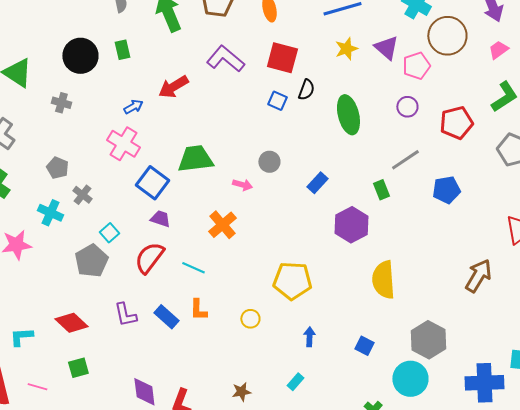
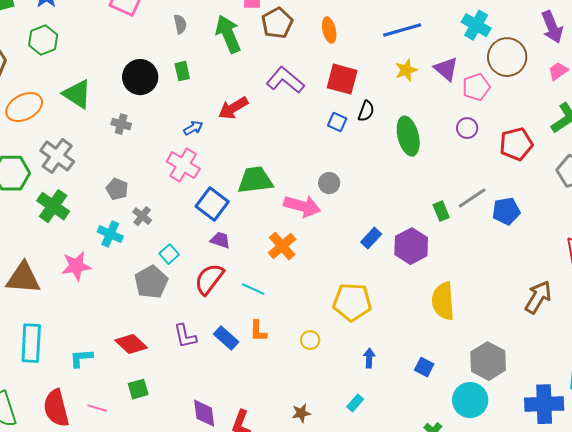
gray line: (405, 160) -> (472, 198), moved
blue rectangle: (317, 183) -> (371, 238), moved
pink arrow: (242, 185) -> (302, 206), size x1.8

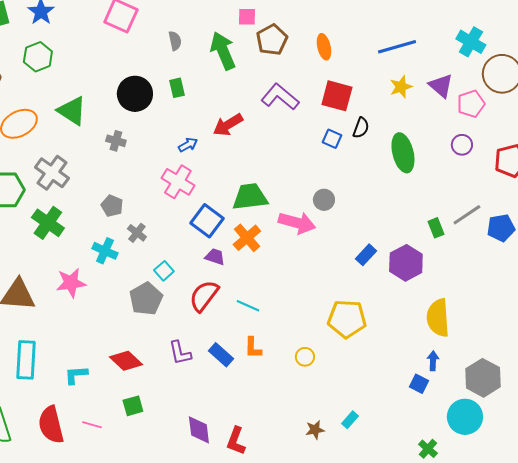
orange cross: (282, 246) -> (247, 238), moved
blue arrow: (369, 358) -> (433, 361), moved
brown star: (301, 413) -> (315, 430), moved

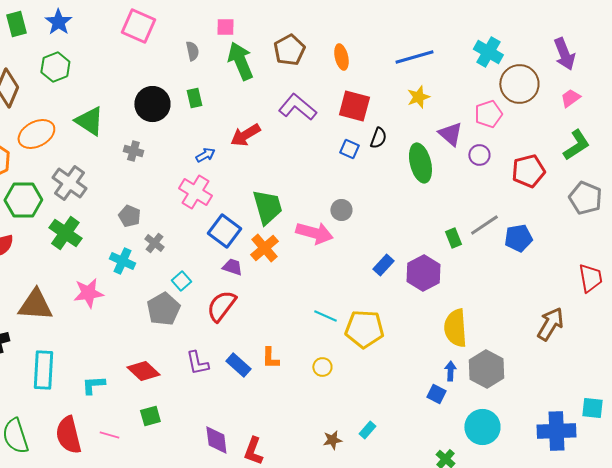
pink square: (247, 17) -> (225, 27), moved
purple triangle: (441, 86) -> (450, 134), moved
green trapezoid: (250, 197) -> (267, 207), turned 81
cyan line: (248, 306) -> (325, 316), moved
gray hexagon: (483, 378) -> (486, 369), moved

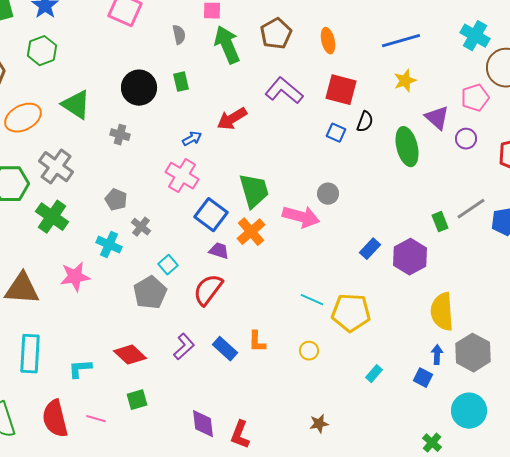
purple L-shape: (197, 363) -> (184, 347), turned -120
cyan rectangle: (367, 430) -> (374, 374), moved

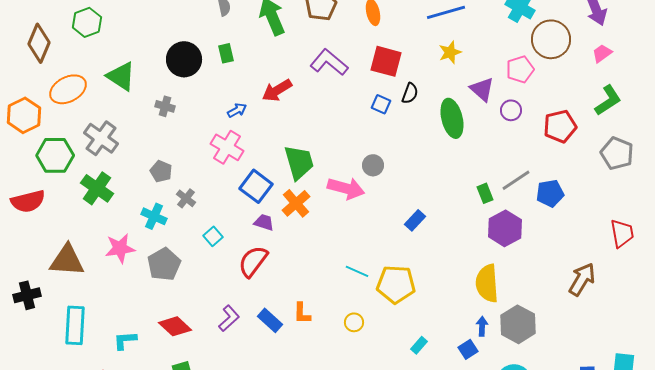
purple hexagon: (410, 257) -> (505, 228), moved
gray pentagon: (150, 293) -> (164, 264), moved
blue square: (423, 378) -> (468, 349), turned 30

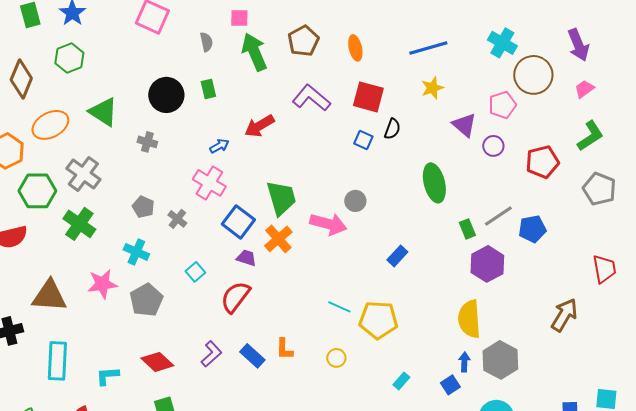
green ellipse: (452, 118) -> (434, 183), moved
gray cross: (186, 198) -> (177, 219), moved

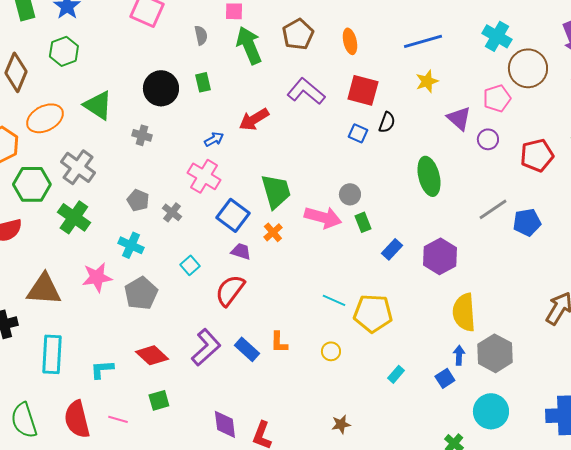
green rectangle: (467, 229) -> (363, 222), moved
orange cross: (278, 239) -> (273, 232), size x0.7
purple hexagon: (487, 264) -> (440, 256), moved
purple L-shape: (211, 354) -> (206, 347), size x1.4

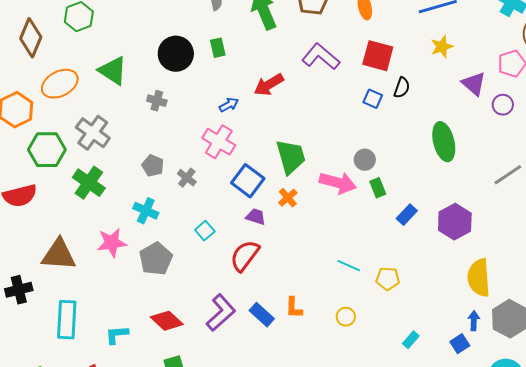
yellow pentagon: (373, 313) -> (388, 279), size x0.6

